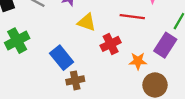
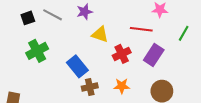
purple rectangle: (165, 45) -> (154, 55), moved
orange star: (138, 61) -> (122, 86), moved

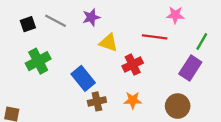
purple rectangle: (154, 55) -> (190, 68), moved

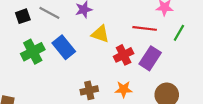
green line: (202, 41) -> (179, 33), moved
purple rectangle: (190, 68) -> (150, 58), moved
blue rectangle: (83, 78) -> (64, 47), moved

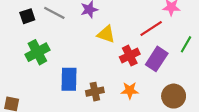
red line: (145, 28) -> (151, 29), turned -40
green line: (179, 33) -> (186, 44), moved
blue rectangle: (64, 47) -> (69, 79), moved, turned 40

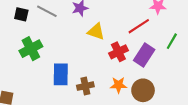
black square: (27, 16) -> (21, 14), turned 32
brown circle: (174, 96) -> (143, 90), moved

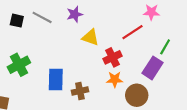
green cross: (31, 49) -> (19, 65), moved
purple rectangle: (144, 55) -> (152, 68), moved
orange star: (118, 85) -> (115, 79), moved

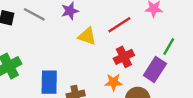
red line: (133, 32) -> (119, 25), moved
red cross: (113, 57) -> (124, 57), moved

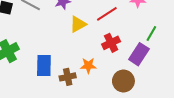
yellow triangle: (87, 36) -> (78, 24), turned -48
orange star: (114, 82) -> (88, 66), moved

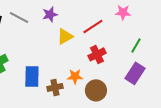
purple rectangle: (139, 54) -> (135, 73), moved
brown circle: (123, 81) -> (96, 90), moved

